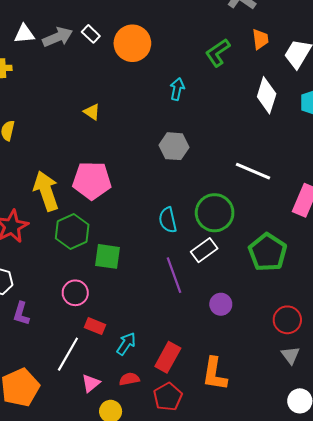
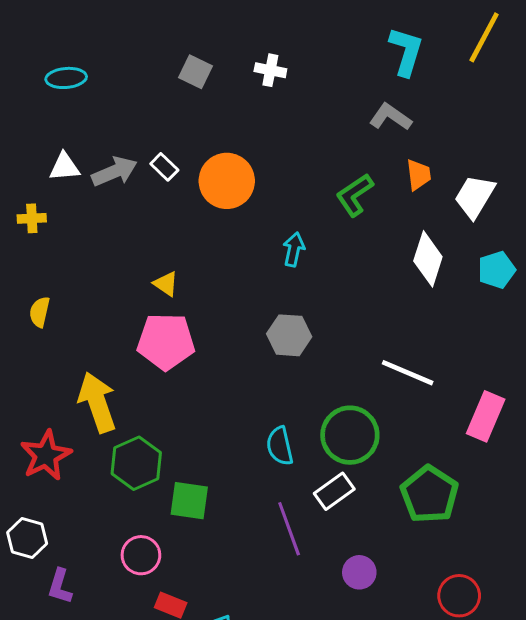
pink pentagon: (92, 181) -> (166, 342), moved

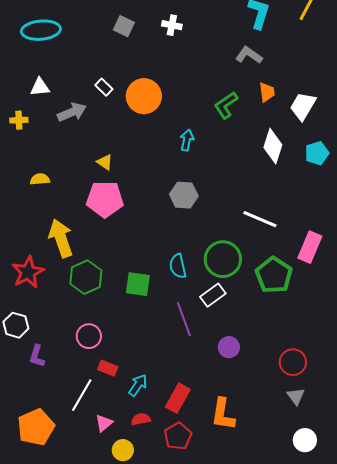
cyan ellipse: (66, 78) -> (41, 30), size x1.5
gray arrow: (114, 172) -> (72, 112), moved
yellow semicircle: (40, 312) -> (40, 179), moved, turned 72
green pentagon: (429, 494) -> (274, 275), moved
green square: (189, 501) -> (138, 284), moved

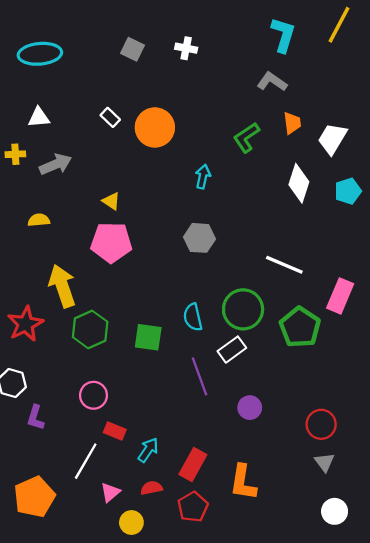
gray arrow: (72, 112) -> (56, 164), moved

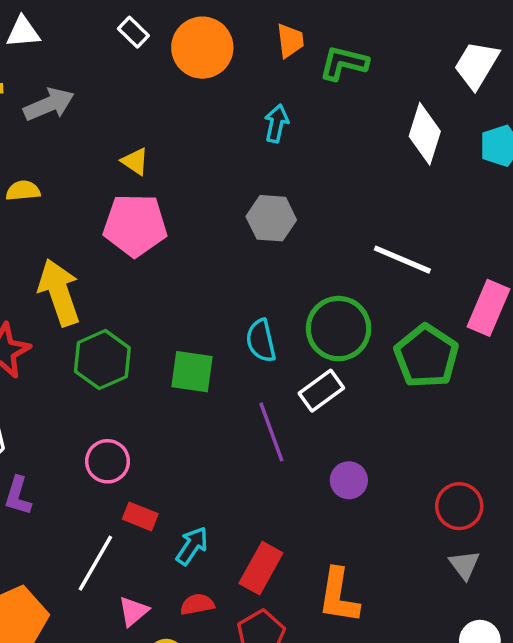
orange trapezoid: (292, 123) -> (290, 41), moved
green L-shape: (246, 137) -> (344, 63), turned 48

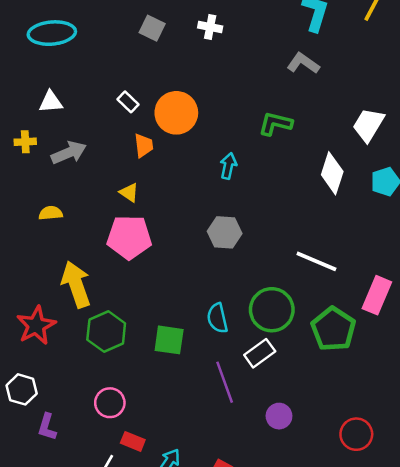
orange trapezoid: (290, 41) -> (144, 145), moved

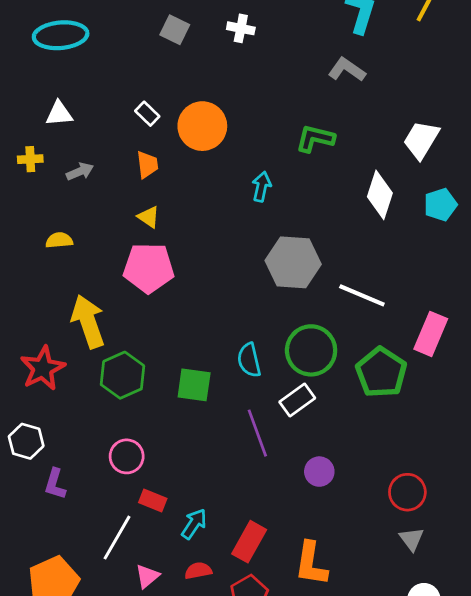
orange trapezoid: (144, 145) -> (147, 165), moved
gray arrow: (69, 153) -> (80, 172), size x0.7
gray hexagon: (225, 232) -> (293, 262), moved, size x1.4

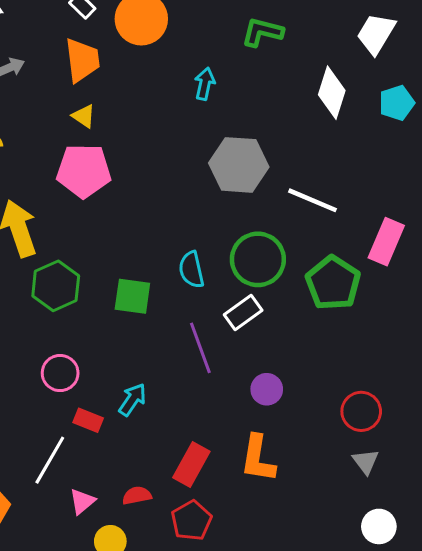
orange trapezoid: (147, 165) -> (82, 60), size x1.5
cyan arrow: (194, 524) -> (132, 400), moved
orange L-shape: (311, 564) -> (258, 459), moved

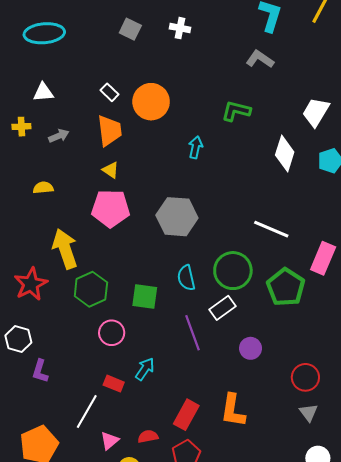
gray hexagon: (239, 165) -> (177, 217), moved
pink circle: (60, 373) -> (112, 333), moved
purple circle: (267, 389) -> (251, 348), moved

